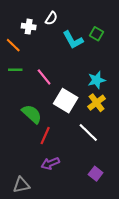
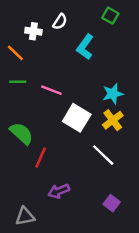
green square: (97, 34) -> (110, 16), moved
cyan L-shape: (73, 40) -> (85, 47), turned 65
pink line: (44, 77) -> (51, 90), turned -30
green semicircle: (32, 114) -> (21, 133), moved
red line: (45, 136) -> (41, 157), moved

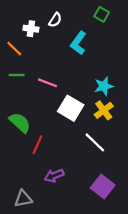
purple square: (112, 203) -> (103, 187), size x1.5

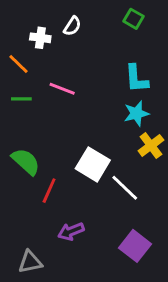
cyan L-shape: (78, 43) -> (136, 79), moved, turned -40
pink line: (47, 83) -> (62, 89), moved
white square: (71, 108) -> (93, 164), moved
yellow cross: (104, 110) -> (151, 145), moved

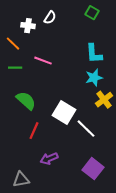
green semicircle: (26, 161) -> (26, 101), moved

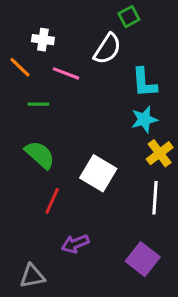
green square: (92, 13) -> (129, 17), moved, turned 32
white semicircle: (50, 18) -> (107, 49), moved, size x1.5
pink line: (43, 61) -> (66, 73), moved
green line: (15, 68) -> (38, 104), moved
white line: (86, 129) -> (155, 198), moved, turned 50

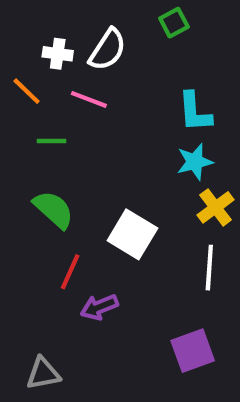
white semicircle: (107, 49) -> (108, 50), moved
purple arrow: (75, 244) -> (99, 307), moved
purple square: (143, 259) -> (193, 351), turned 32

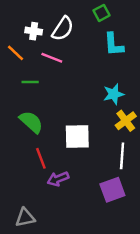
cyan L-shape: (195, 112) -> (114, 44), moved
white square: (132, 234) -> (77, 136), turned -32
red line: (70, 272) -> (41, 158), turned -45
purple square: (193, 351) -> (112, 190), moved

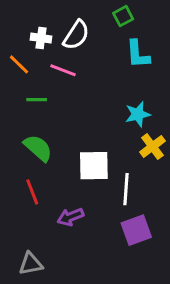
white line: (122, 156) -> (126, 189), moved
red line: (41, 158) -> (32, 192), moved

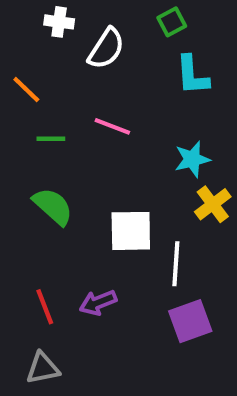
white cross: (41, 38) -> (59, 22), moved
pink line: (63, 70) -> (112, 126), moved
red line: (32, 192) -> (45, 307), moved

